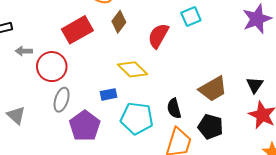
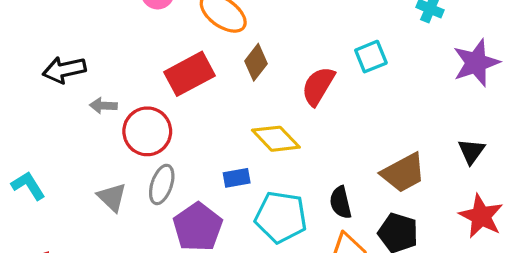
black triangle: (255, 85) -> (471, 151), moved
gray triangle: (16, 115) -> (112, 197), moved

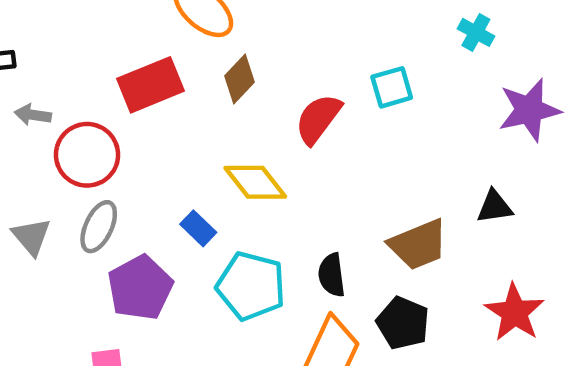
black triangle: (471, 151) -> (495, 207), moved, turned 40
blue rectangle: (237, 178) -> (198, 228), turned 48

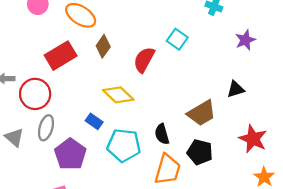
cyan square: (392, 87) -> (177, 39), turned -30
purple star: (529, 110) -> (245, 40), size x0.7

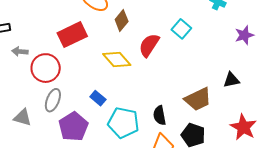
brown diamond: (103, 46) -> (122, 21), moved
yellow diamond: (118, 95) -> (117, 59), moved
gray triangle: (14, 137) -> (23, 118), moved, turned -30

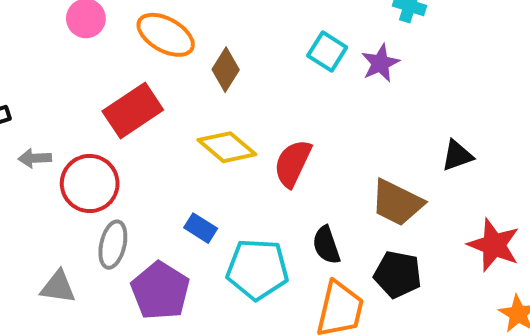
cyan square: (181, 29) -> (327, 51), moved
purple star: (244, 35) -> (380, 63), moved
red semicircle: (149, 45) -> (293, 163), moved
brown trapezoid: (198, 99) -> (397, 203), turned 60

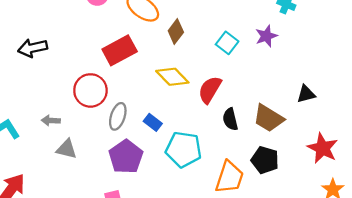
cyan square: (327, 51) -> (227, 43), moved
gray arrow: (35, 158) -> (51, 120), moved
gray ellipse: (113, 245) -> (118, 116), moved
black semicircle: (326, 245) -> (230, 119), moved

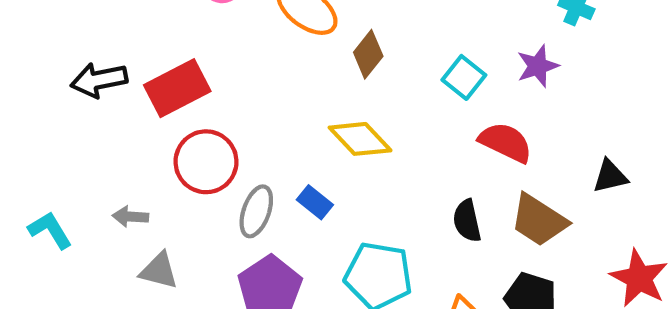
red rectangle: (120, 50) -> (177, 88), moved
red semicircle: (210, 90) -> (506, 142), moved, turned 84
blue rectangle: (153, 122) -> (315, 202), moved

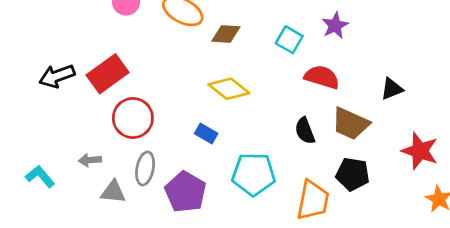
brown diamond: (368, 54) -> (226, 34), turned 64
gray ellipse: (256, 211) -> (145, 168), moved

